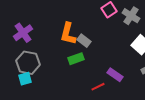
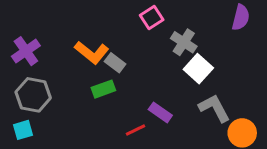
gray cross: (131, 16) -> (184, 42), moved
orange L-shape: (68, 34) -> (92, 53), turned -65
cyan square: (25, 79) -> (23, 130), moved

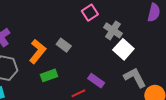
orange L-shape: (92, 53) -> (37, 51), moved, turned -90
green rectangle: (103, 89) -> (49, 75), moved

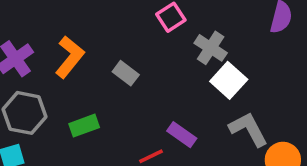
orange L-shape: (37, 51) -> (70, 57), moved
green rectangle: (49, 75) -> (84, 126), moved

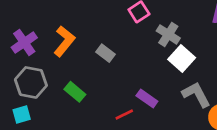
green rectangle: (84, 126) -> (75, 92), turned 60

